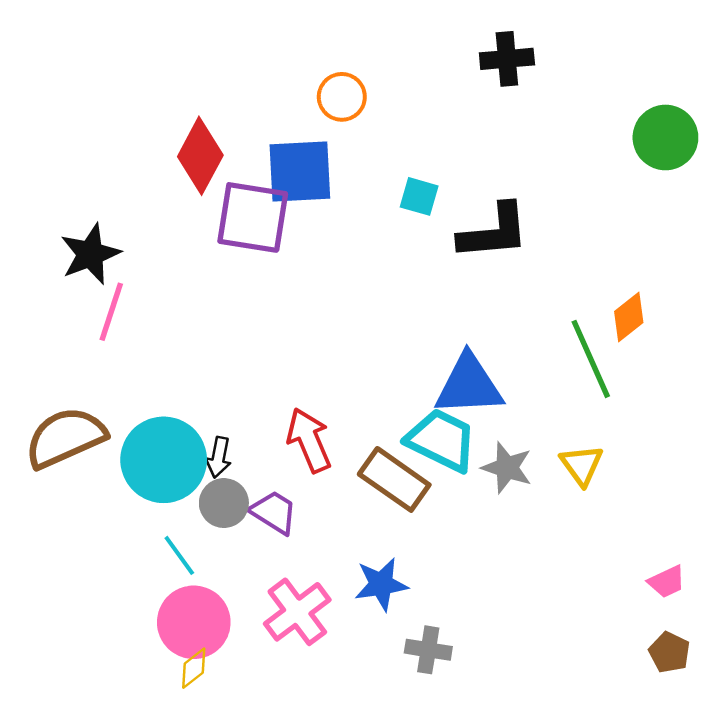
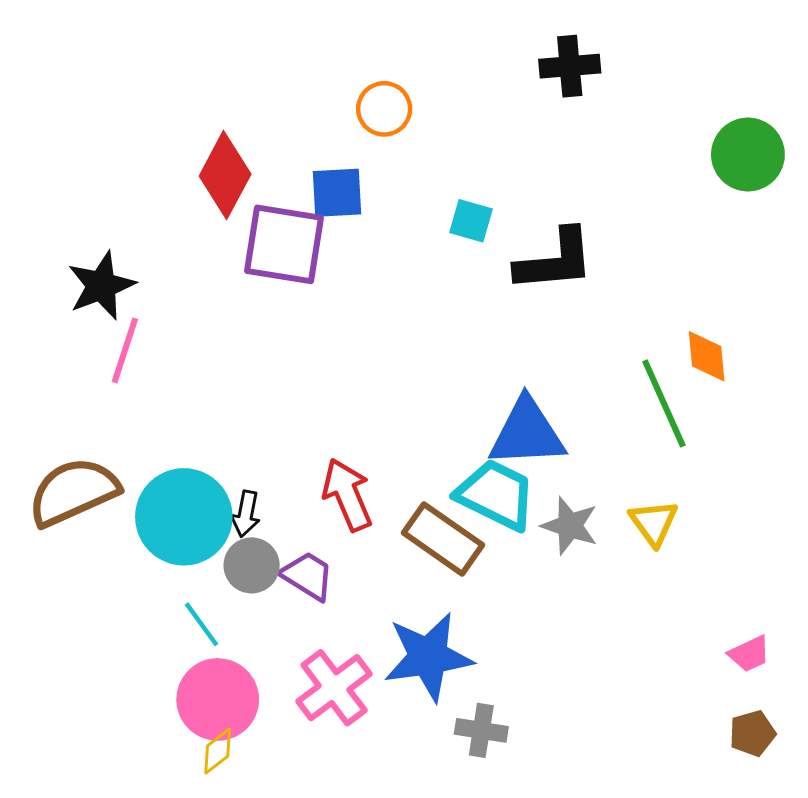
blue square: (300, 172) -> (337, 193), size x0.7
orange diamond: (629, 317) -> (707, 356), turned -57
blue star: (381, 584) -> (428, 657), size x1.5
brown pentagon: (669, 652) -> (752, 733), turned 30

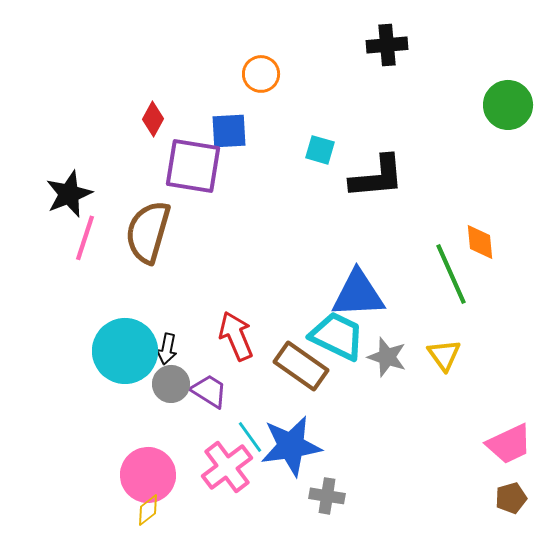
red diamond: (225, 175) -> (153, 119), size x0.6
brown semicircle: (73, 492) -> (148, 232), moved, turned -50
cyan line: (201, 624) -> (250, 437), moved
pink trapezoid: (749, 654) -> (509, 444), size x1.6

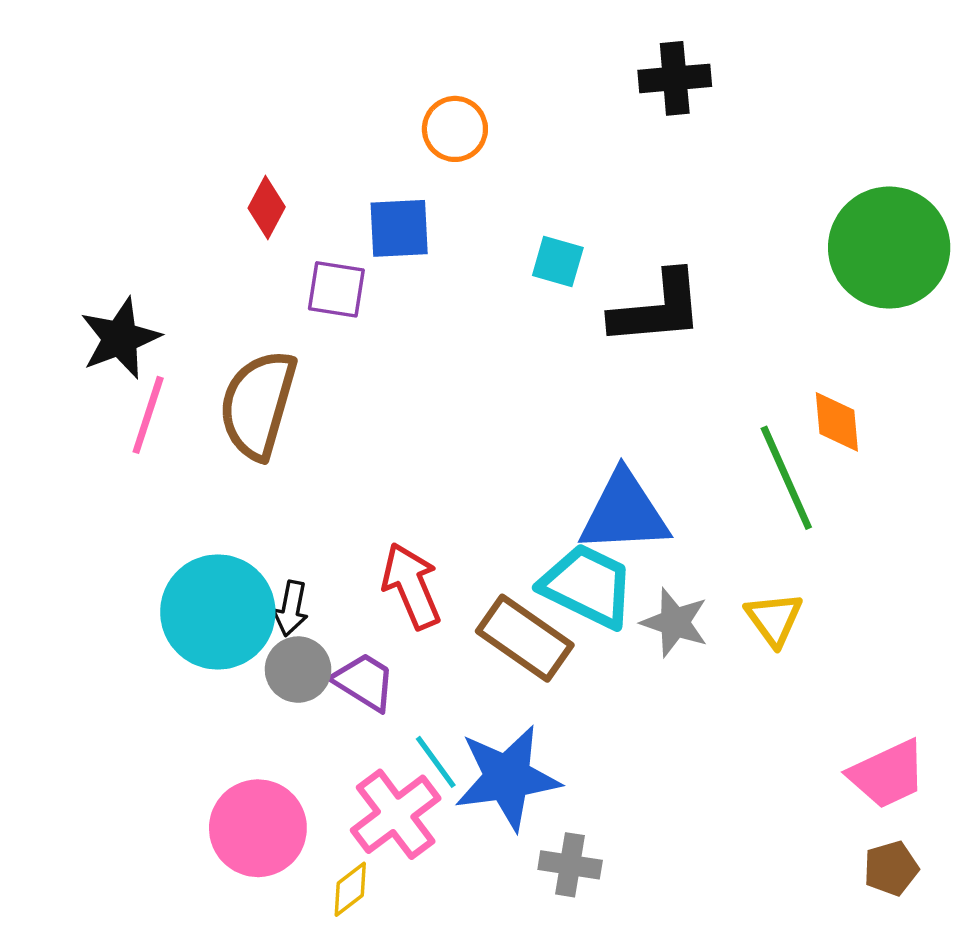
green circle: (508, 105) -> (889, 248), moved, size x1.4
purple square: (193, 166) -> (336, 289), size x0.6
yellow diamond: (148, 510) -> (350, 889), moved

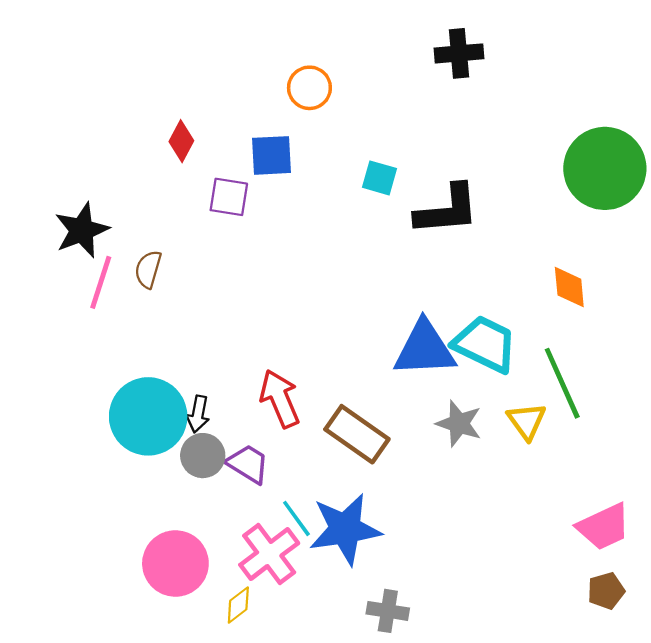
brown semicircle: (258, 404) -> (148, 269), moved, size x0.5
green line: (786, 478) -> (562, 383), moved
cyan trapezoid: (587, 586) -> (485, 344), moved
gray cross: (570, 865) -> (388, 611), moved

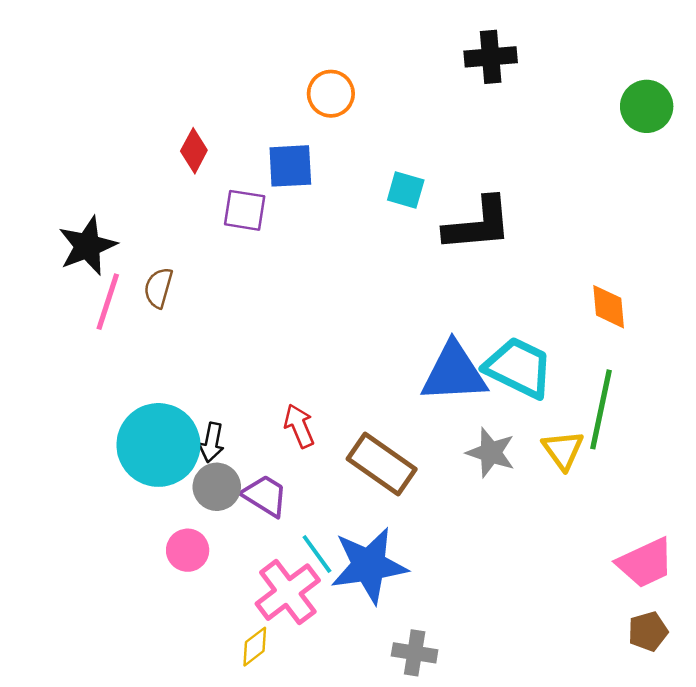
green circle: (605, 168) -> (647, 106), moved, size x0.6
green line: (562, 383) -> (601, 409), turned 36
red arrow: (280, 399) -> (299, 426), size x0.7
pink circle: (175, 563) -> (188, 550), moved, size x0.6

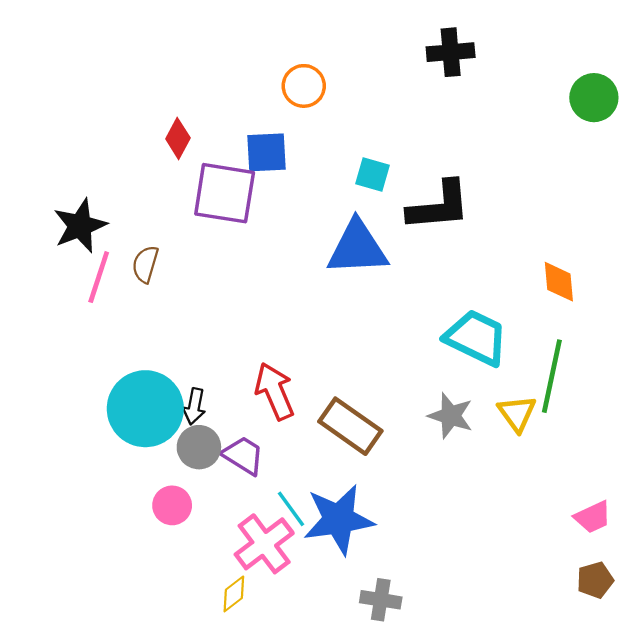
purple square: (245, 210) -> (225, 193), size x1.6
blue triangle: (454, 373) -> (357, 248), moved
red arrow: (299, 426) -> (275, 391), size x1.4
pink trapezoid: (645, 563) -> (593, 517), size x0.7

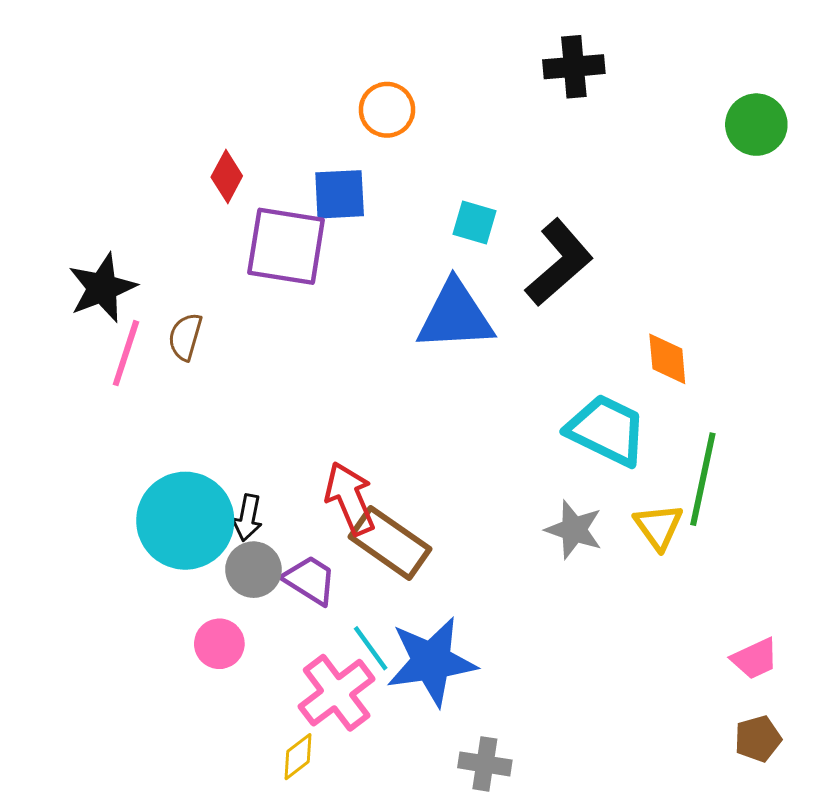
black L-shape: (439, 206) -> (559, 263), turned -36
orange diamond: (559, 282) -> (667, 359), moved
brown rectangle: (350, 426) -> (390, 543), moved

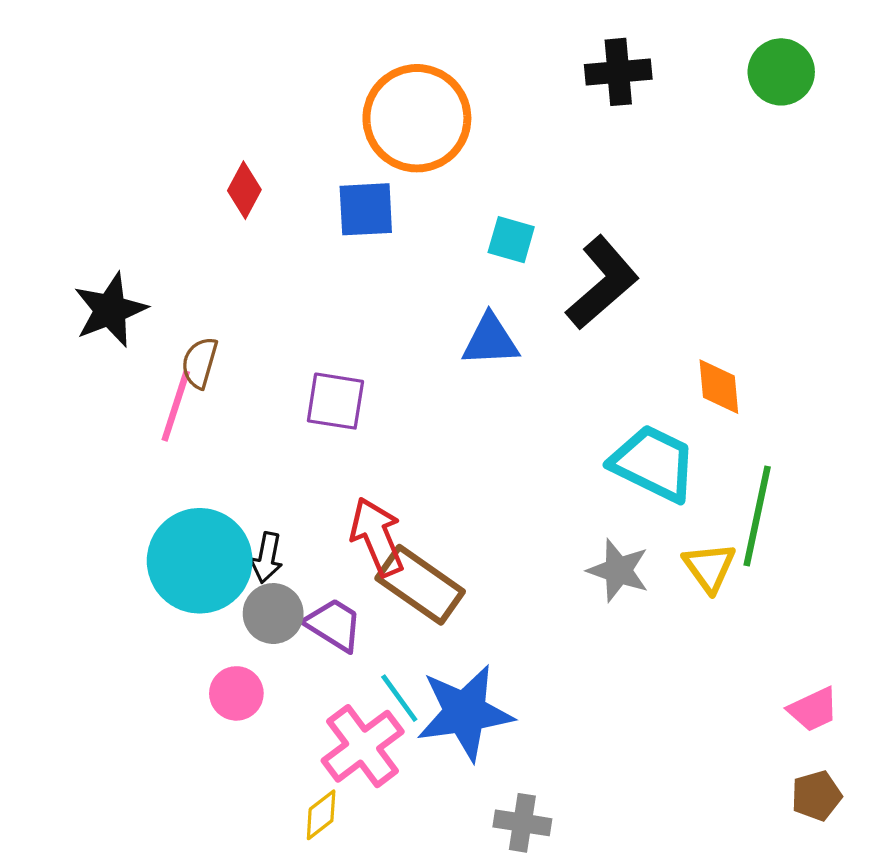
orange circle: (387, 110) -> (417, 118), size x1.8
green circle: (756, 125) -> (781, 72), moved
purple square: (286, 246) -> (335, 401), moved, size x0.7
blue triangle: (455, 316) -> (490, 340), size x0.7
pink line: (126, 353) -> (176, 406), moved

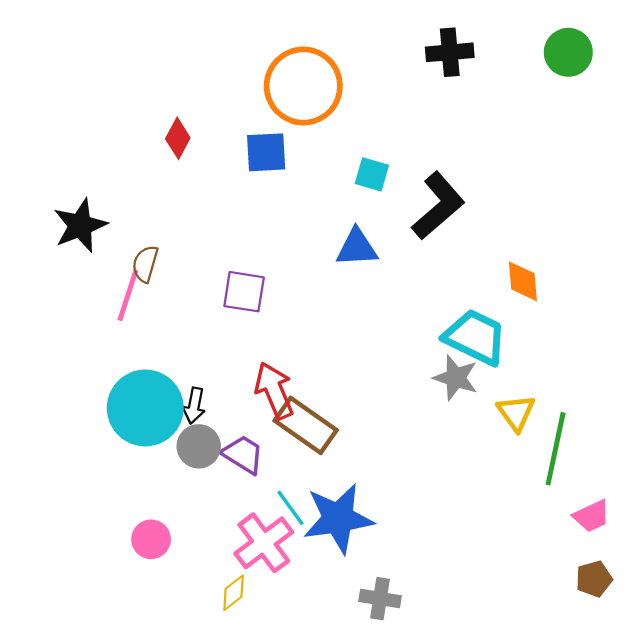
green line: (757, 516) -> (556, 449), moved
gray star: (618, 570) -> (456, 378), moved
pink circle: (236, 693) -> (151, 539), moved

